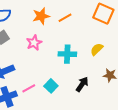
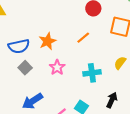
orange star: (41, 16) -> (47, 41), moved

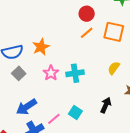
orange line: (83, 38) -> (87, 33), moved
cyan cross: (92, 73) -> (75, 73), moved

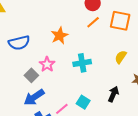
orange star: (41, 47) -> (60, 36), moved
gray square: (19, 73) -> (31, 75), moved
pink star: (51, 73) -> (47, 64), moved

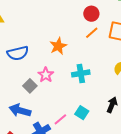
blue arrow: (34, 97) -> (20, 110), moved, turned 50

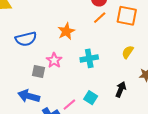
gray square: (30, 86) -> (39, 72), turned -32

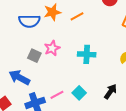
orange line: (100, 18) -> (77, 16), moved
orange star: (66, 31) -> (52, 12), moved

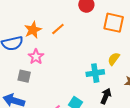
pink star: (52, 48) -> (36, 57), moved
cyan cross: (87, 54) -> (95, 73), moved

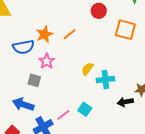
yellow semicircle: (114, 59) -> (87, 69), moved
black arrow: (106, 96) -> (125, 102), moved, turned -126

